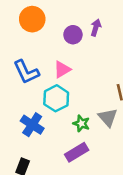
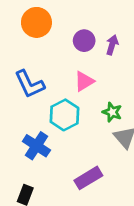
purple arrow: (96, 28) -> (112, 45), moved
pink triangle: (62, 70) -> (84, 81), moved
green star: (81, 123) -> (112, 112), moved

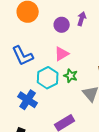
purple arrow: (112, 45) -> (82, 19), moved
green star: (112, 112) -> (71, 76), moved

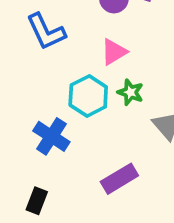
blue L-shape: (23, 56) -> (46, 32), moved

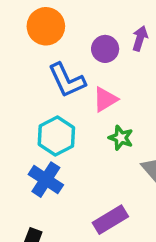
blue L-shape: (46, 32) -> (67, 80), moved
cyan hexagon: (88, 96) -> (56, 136), moved

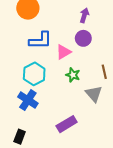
purple circle: (105, 49) -> (83, 38), moved
blue L-shape: (67, 80) -> (40, 40), turned -65

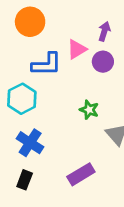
pink triangle: (63, 52) -> (77, 49), moved
cyan hexagon: (34, 74) -> (22, 99), moved
black rectangle: (20, 137) -> (25, 180), moved

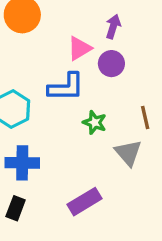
blue L-shape: (47, 64) -> (66, 87), moved
blue cross: (30, 143) -> (22, 163), turned -32

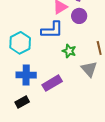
purple rectangle: (85, 202) -> (52, 83), moved
black rectangle: (16, 208) -> (22, 102), turned 40

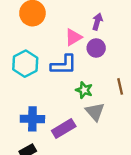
cyan hexagon: (20, 43) -> (25, 64), moved
gray triangle: (89, 69) -> (95, 112), moved

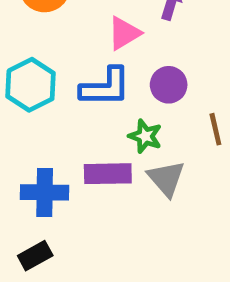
purple circle: (96, 48) -> (169, 85), moved
purple rectangle: (64, 129) -> (108, 174), moved, turned 30

